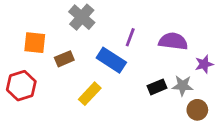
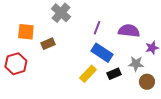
blue rectangle: (111, 60) -> (102, 53), moved
black rectangle: (157, 87) -> (114, 74), moved
yellow rectangle: (90, 94) -> (88, 74), moved

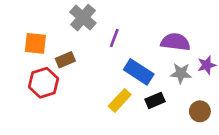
purple line: (97, 28) -> (114, 38), moved
red hexagon: (16, 64) -> (44, 83), moved
gray star: (136, 64) -> (181, 73), moved

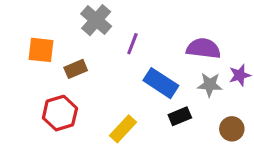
red hexagon: (44, 83) -> (60, 113), moved
yellow rectangle: (120, 100) -> (123, 129), moved

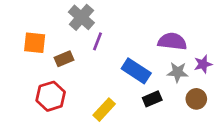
purple line: (132, 44) -> (97, 41), moved
brown circle: (232, 129) -> (196, 99), moved

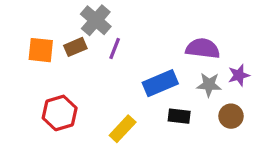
brown rectangle: (64, 59) -> (75, 47), moved
blue rectangle: (136, 71) -> (160, 83), turned -56
black rectangle: (152, 99) -> (179, 116), turned 30

